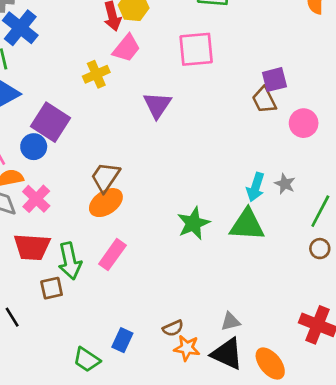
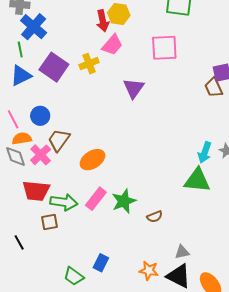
purple square: (51, 122) -> (54, 67), moved
brown trapezoid: (105, 177) -> (59, 140), moved
green star: (193, 223) -> (124, 201), moved
green arrow: (70, 261) -> (64, 202), turned -72
brown semicircle: (173, 328) -> (155, 217), moved

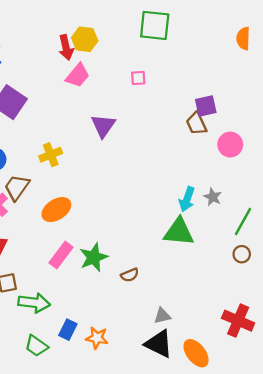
pink square: (164, 48) -> (138, 78), size x0.5
yellow cross: (89, 64) -> (51, 155), moved
green arrow: (64, 202) -> (34, 303), moved
orange star: (149, 271) -> (97, 338), moved

